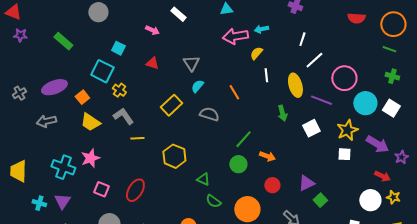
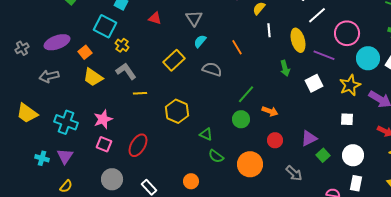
white square: (344, 154) -> (347, 119), moved
pink star: (90, 158) -> (103, 119), moved
yellow trapezoid: (18, 171) -> (27, 113), moved, turned -55
white circle: (370, 200) -> (353, 155), moved

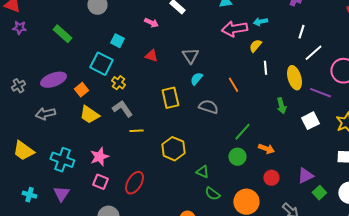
yellow rectangle: (174, 60) -> (170, 98), turned -60
cyan cross: (42, 158) -> (29, 195), moved

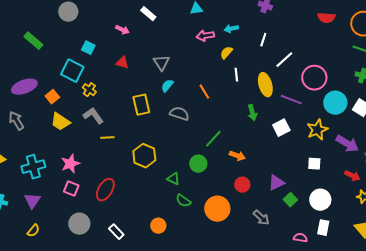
pink arrow: (234, 29) -> (205, 36), size x0.7
white line: (301, 32) -> (263, 40), moved
gray arrow: (45, 114) -> (16, 121), turned 72
green circle: (237, 157) -> (198, 164), moved
cyan cross: (62, 160) -> (33, 167), turned -35

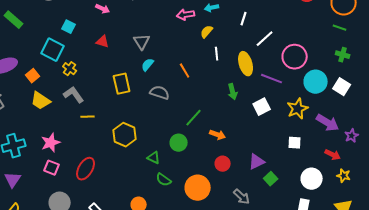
white circle: (320, 200) -> (312, 179), moved

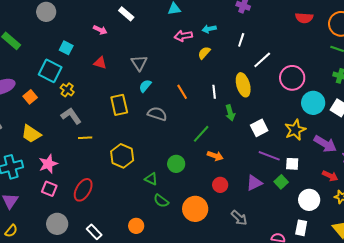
white line: (217, 54) -> (214, 92), moved
purple line: (272, 79) -> (269, 156), moved
yellow trapezoid: (41, 101) -> (31, 134), moved
green line: (194, 118) -> (201, 134), moved
green square: (271, 179) -> (281, 182), moved

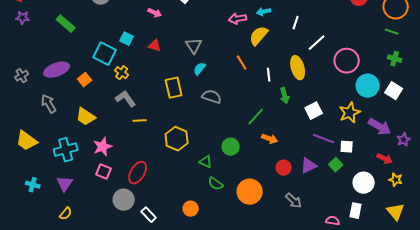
cyan square: (66, 48) -> (127, 39), moved
yellow semicircle: (204, 53) -> (259, 36), size x1.5
orange line: (182, 92) -> (242, 63), moved
red circle: (220, 185) -> (284, 168), moved
gray circle: (57, 224) -> (124, 200), moved

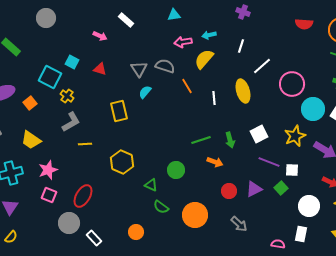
green arrow: (285, 96) -> (230, 140), moved
gray semicircle: (212, 97) -> (165, 66), moved
gray L-shape: (126, 99) -> (71, 122), turned 95
green line: (256, 117) -> (201, 140), turned 30

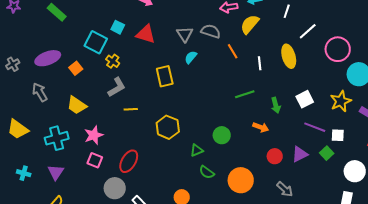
red triangle: (100, 69) -> (146, 34), size x1.5
green line: (201, 140) -> (245, 94), moved
green triangle: (151, 185) -> (197, 150), turned -48

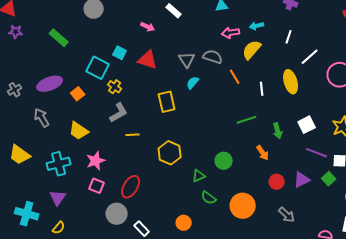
orange arrow: (261, 127) -> (263, 153), turned 35
cyan cross: (24, 173) -> (27, 214), moved, size x1.6

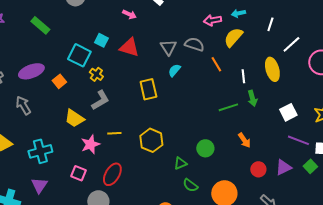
yellow trapezoid: (79, 131) -> (74, 118), moved
green arrow: (278, 131) -> (252, 98), moved
yellow line: (133, 135) -> (114, 133), moved
pink star: (96, 161) -> (90, 144), moved

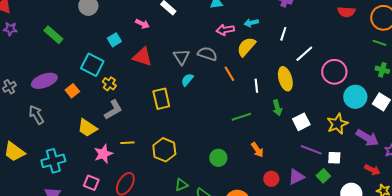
cyan square: (101, 40) -> (114, 40), moved, turned 32
green arrow: (252, 98) -> (277, 108), moved
green triangle: (180, 163) -> (181, 185), moved

